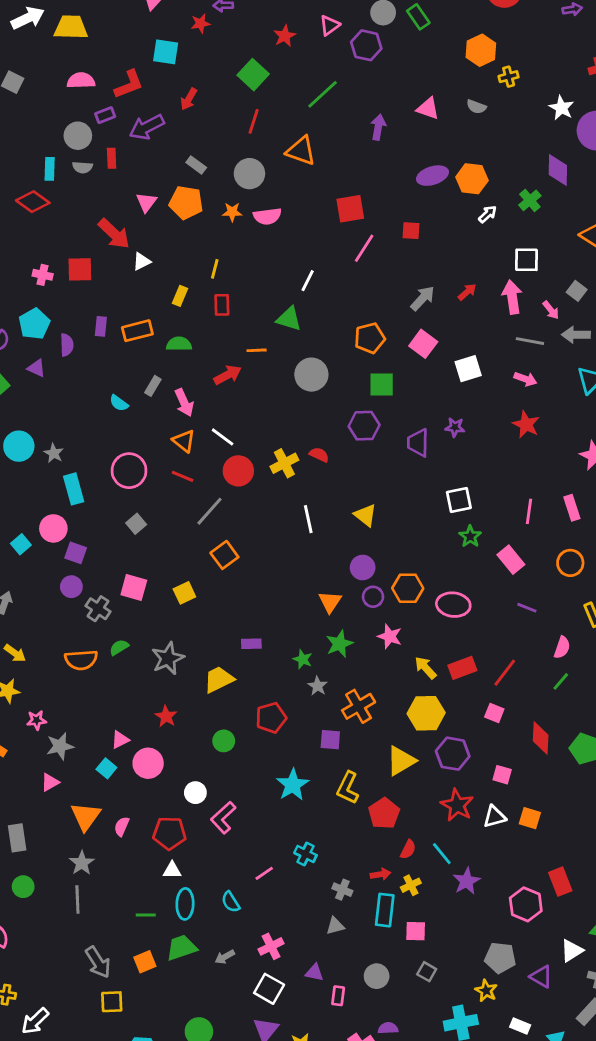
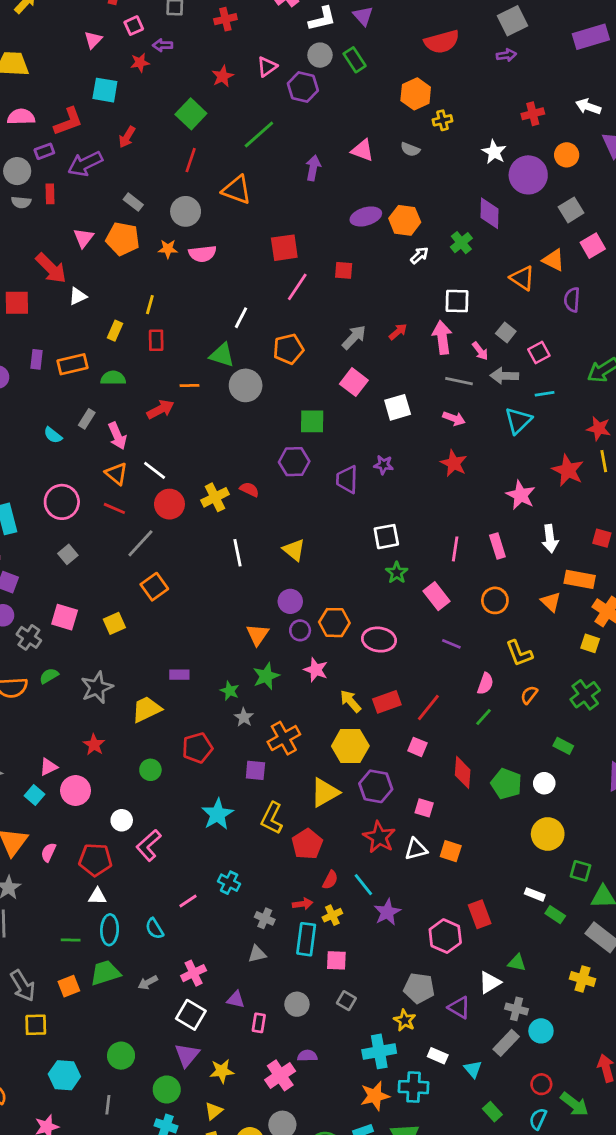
orange pentagon: (370, 338) -> (288, 349), moved
gray circle: (311, 375) -> (246, 385), moved

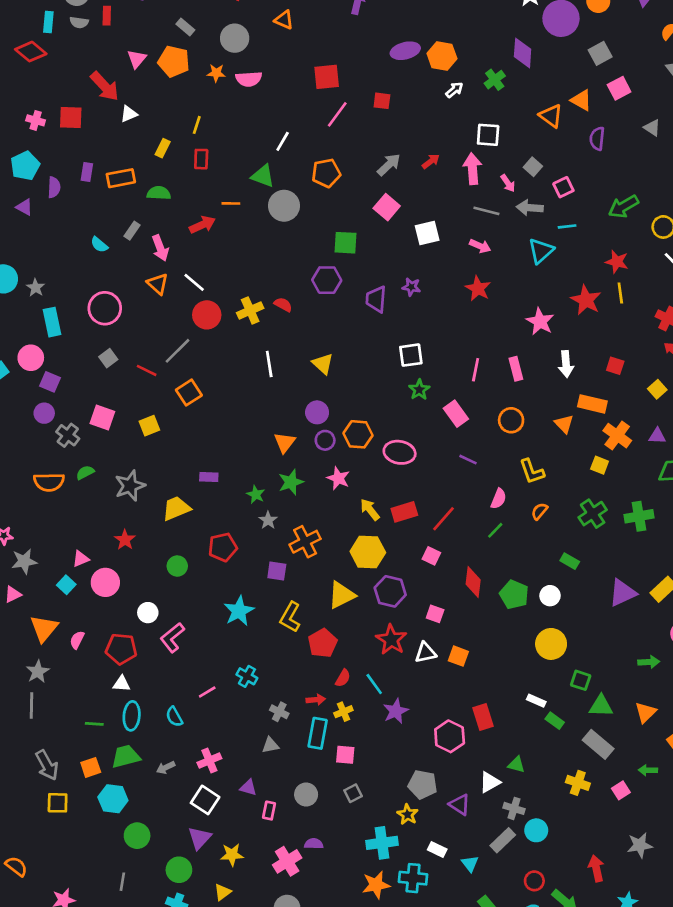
orange triangle: (237, 190) -> (284, 20), size x0.7
red line: (114, 508) -> (147, 370), moved
gray square: (346, 1001) -> (353, 793), turned 30
cyan hexagon: (64, 1075) -> (113, 799), moved

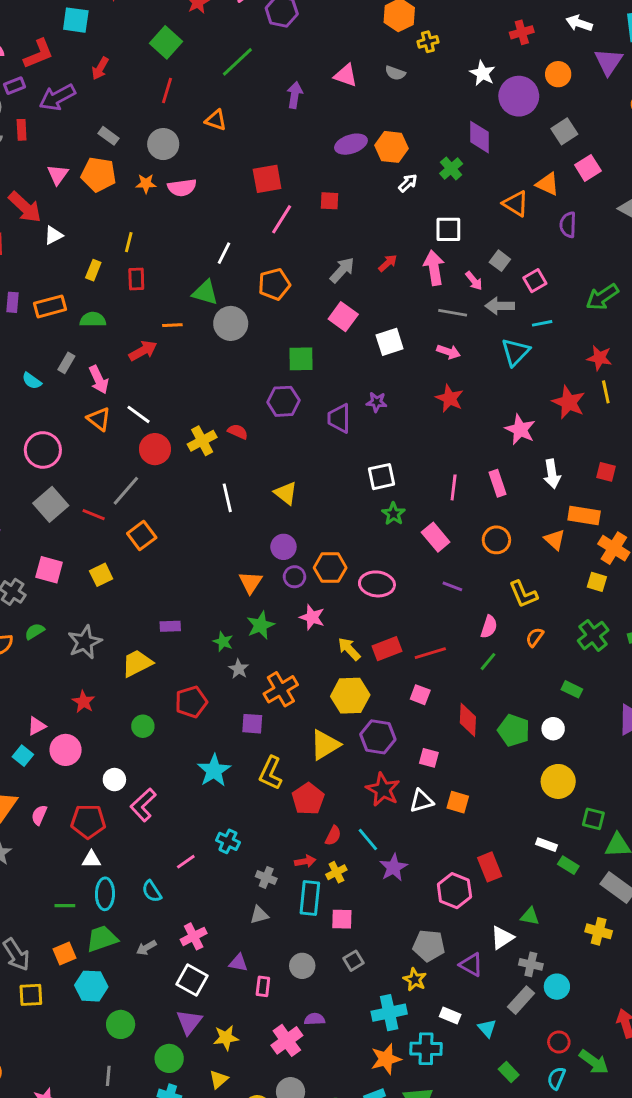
gray square: (108, 358) -> (51, 504), size x1.6
red line: (443, 519) -> (430, 653), turned 36

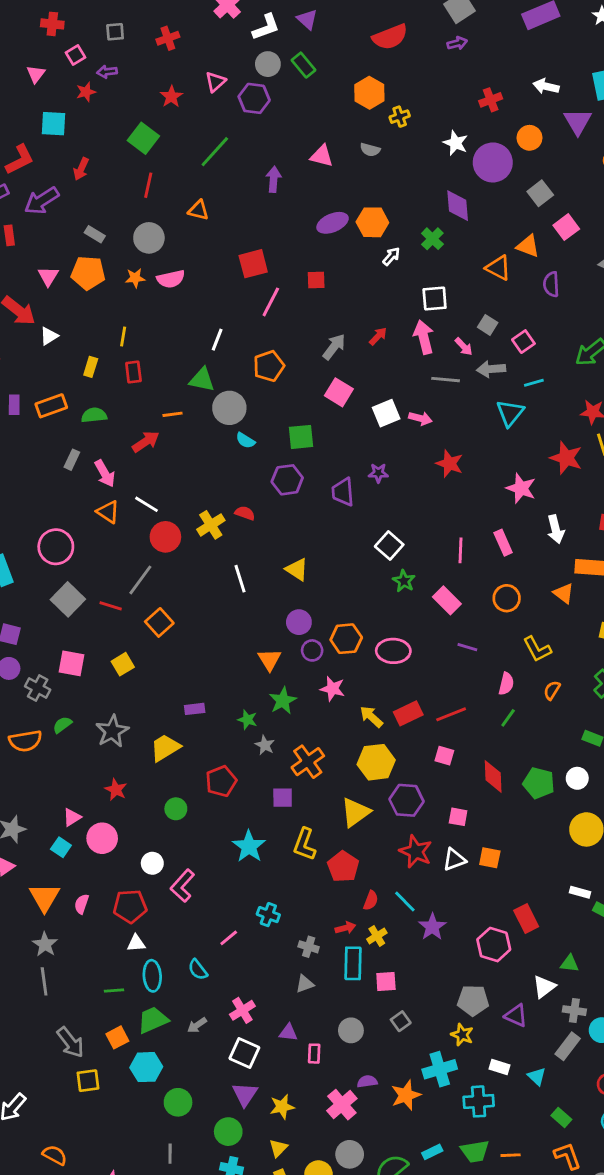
pink arrow: (448, 352) -> (420, 418), moved
cyan semicircle: (32, 381) -> (245, 440), moved
white square: (382, 477) -> (389, 546), turned -32
orange star: (386, 1059) -> (406, 1095), moved

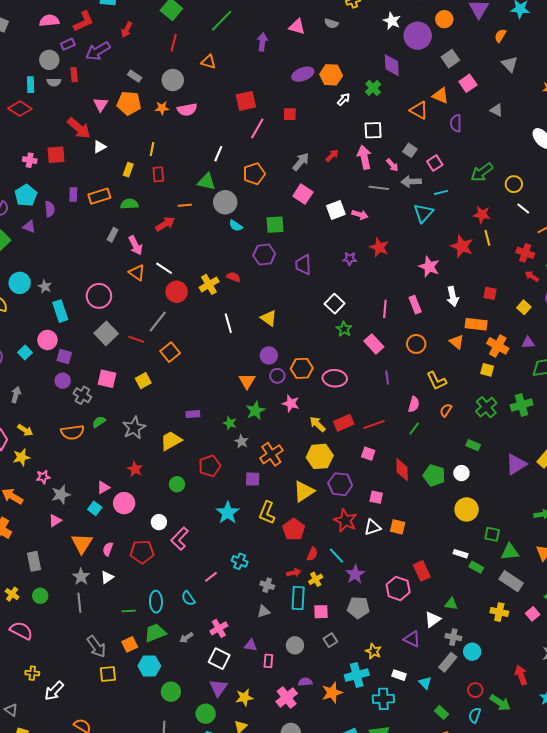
purple star: (378, 473) -> (350, 259), moved
purple line: (467, 647) -> (387, 378), turned 64
white triangle: (136, 943) -> (107, 577), moved, turned -32
gray pentagon: (473, 1000) -> (358, 608), moved

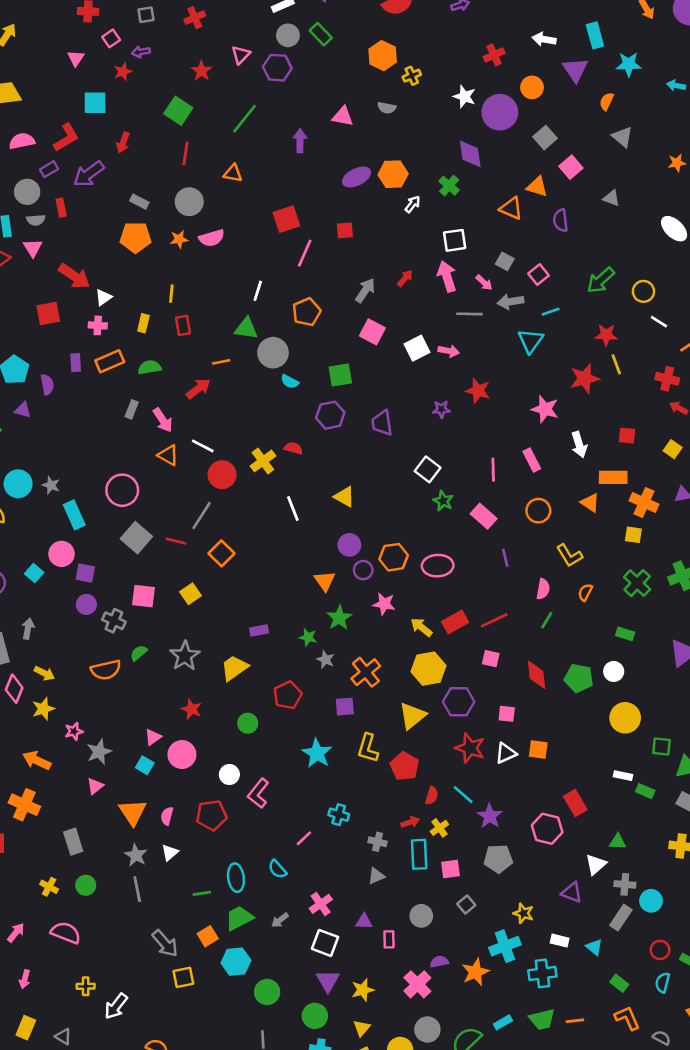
pink triangle: (101, 104) -> (33, 248), moved
pink cross: (30, 160) -> (98, 325), moved
red star: (462, 246) -> (585, 379), turned -30

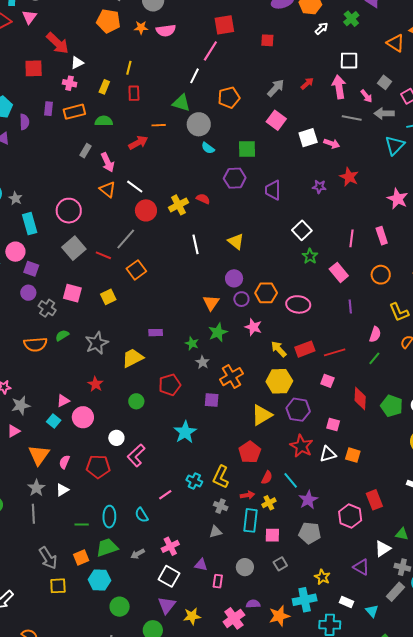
pink line: (305, 253) -> (210, 51), moved
yellow L-shape: (368, 748) -> (221, 477), moved

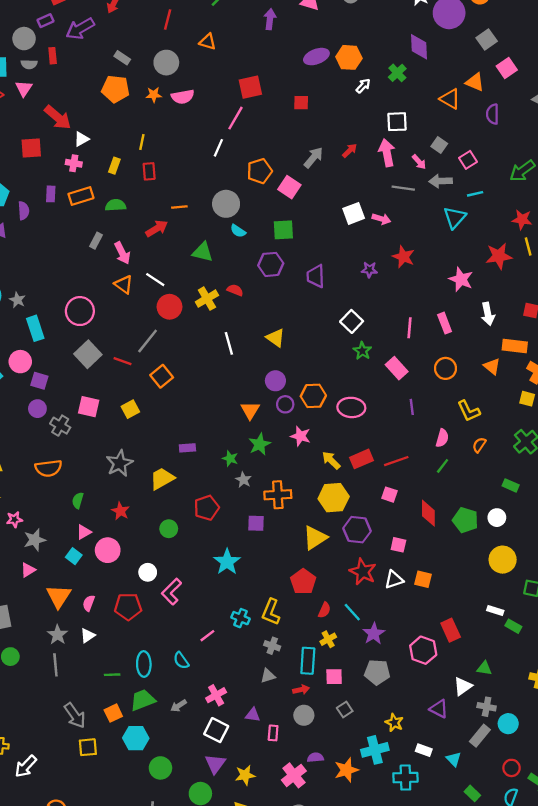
green triangle: (181, 103) -> (203, 252), moved
pink square: (276, 120) -> (289, 187), moved
green semicircle: (62, 335) -> (78, 500), moved, turned -40
orange cross: (231, 377) -> (278, 495), turned 30
red arrow: (247, 495) -> (301, 690), moved

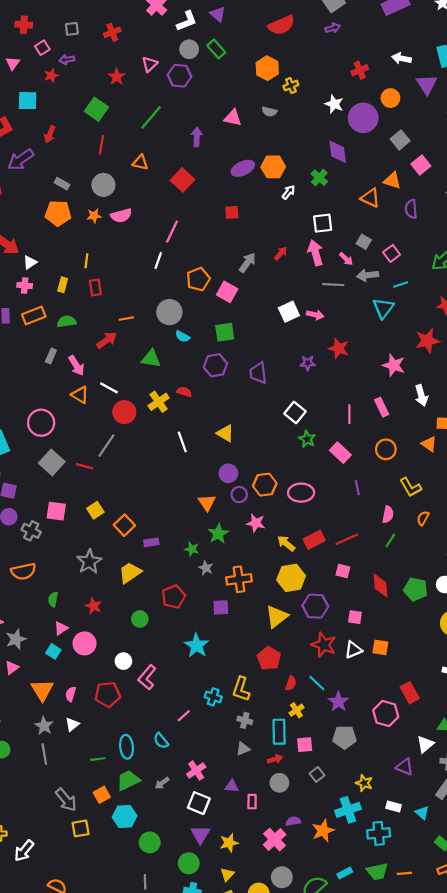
red square: (250, 87) -> (182, 180), moved, turned -30
orange square: (162, 376) -> (124, 525), moved

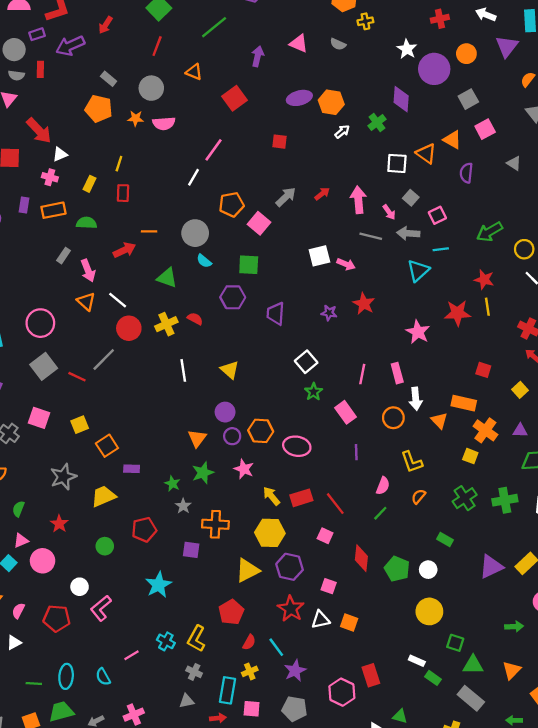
white square: (323, 223) -> (397, 163), moved
white arrow: (421, 395) -> (416, 399), moved
red line: (347, 539) -> (335, 504), turned 65

